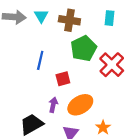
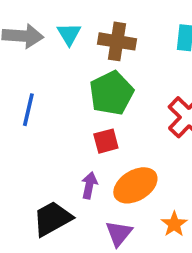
green pentagon: (84, 48) -> (111, 93), moved
blue line: (40, 60) -> (28, 110), moved

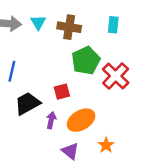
green pentagon: (111, 93) -> (86, 61), moved
black trapezoid: (52, 219) -> (27, 103), moved
purple triangle: (119, 233) -> (70, 151), turned -30

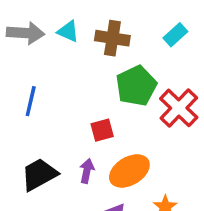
cyan triangle: (38, 22) -> (68, 31), turned -35
cyan rectangle: (113, 25) -> (175, 35), turned 42
black trapezoid: (27, 103) -> (39, 174), moved

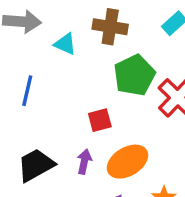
cyan triangle: (68, 31) -> (65, 44), moved

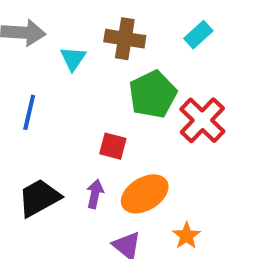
cyan triangle: (65, 44) -> (73, 59), turned 40
red square: (100, 120) -> (113, 146), turned 30

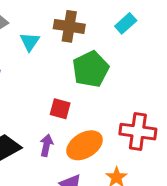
red cross: (202, 120) -> (138, 132), moved, turned -36

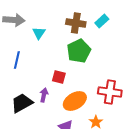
brown cross: (69, 26) -> (76, 23), moved
purple arrow: (46, 145) -> (44, 95), moved

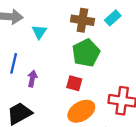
red square: (59, 77) -> (74, 83), moved
purple arrow: (44, 95) -> (32, 79), moved

